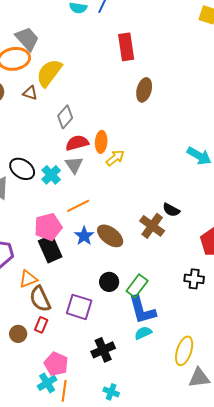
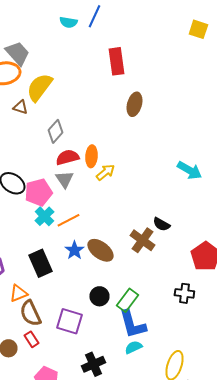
cyan cross: (51, 175) -> (44, 216), moved
pink pentagon: (48, 227) -> (38, 192), moved
red rectangle: (41, 325) -> (31, 339), turned -56

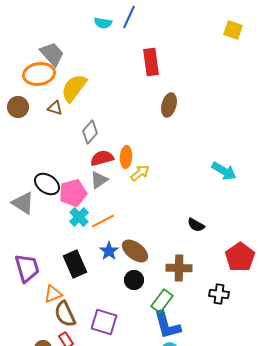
gray triangle: (64, 179) -> (99, 180), turned 30
brown cross: (142, 240) -> (179, 268), moved, turned -35
black circle: (99, 296) -> (134, 280), moved

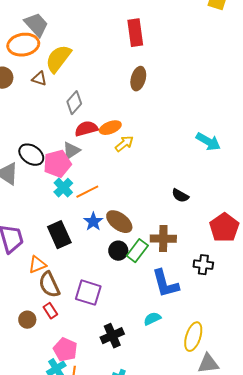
brown ellipse: (169, 105) -> (138, 79), moved
orange ellipse: (126, 157) -> (110, 128), turned 65
gray triangle: (99, 180) -> (71, 151), moved
green rectangle: (162, 301) -> (137, 251), moved
blue L-shape: (167, 325) -> (165, 284), moved

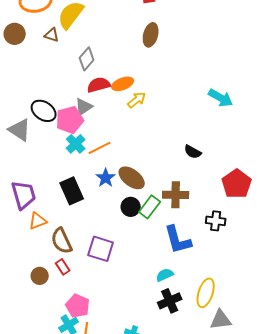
orange triangle: (37, 265) -> (38, 221), moved
black cross: (112, 336) -> (170, 301), moved

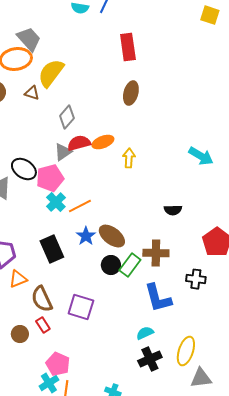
yellow arrow: (137, 100) -> (129, 158), moved, turned -48
gray triangle: (84, 107) -> (63, 152), moved
black semicircle: (193, 152) -> (173, 210), turned -30

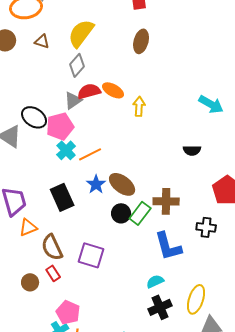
yellow semicircle: (51, 73) -> (81, 33), moved
orange ellipse: (103, 142) -> (113, 90), turned 50
black semicircle: (173, 210) -> (192, 150), moved

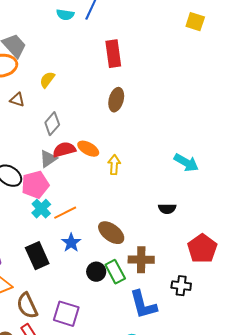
yellow semicircle: (81, 33) -> (47, 80), moved, size x0.6
brown ellipse: (122, 184) -> (111, 233), moved
green rectangle: (140, 213) -> (115, 272), turned -65

